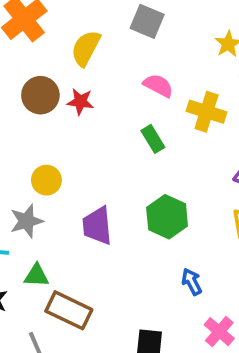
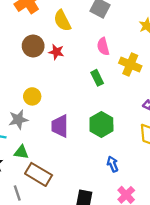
yellow semicircle: (86, 48) -> (62, 21), turned -60
pink semicircle: (158, 86) -> (103, 47), turned -138

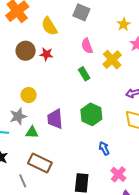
yellow cross: (130, 64) -> (112, 60), turned 30
green triangle: (21, 152) -> (32, 132), moved

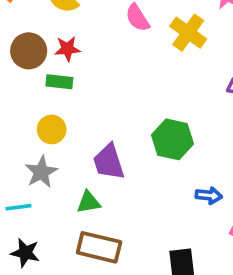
green rectangle: (84, 74) -> (59, 82), moved, turned -40
green triangle: (32, 132) -> (89, 202), moved
blue arrow: (104, 148) -> (209, 195), turned 136

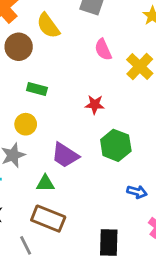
red star: (68, 49) -> (95, 104), moved
brown circle: (29, 51) -> (19, 47), moved
purple trapezoid: (109, 162) -> (65, 155), turned -48

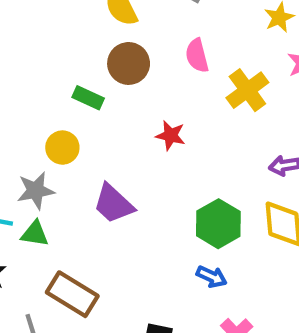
brown circle: (19, 47) -> (129, 63), moved
green hexagon: (116, 145) -> (218, 224), moved
green triangle: (45, 183) -> (35, 234), moved

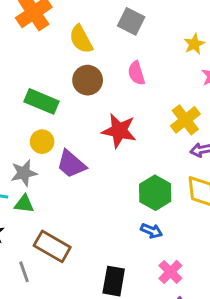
yellow cross: (247, 90) -> (185, 120), moved
green rectangle: (88, 98) -> (41, 101), moved, size x1.5
red star: (171, 135) -> (119, 131), size x1.6
purple trapezoid: (113, 204) -> (71, 164), moved

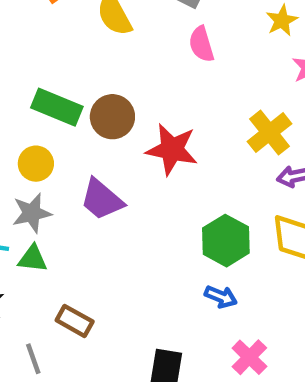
pink semicircle: (136, 73) -> (201, 44), moved
brown circle: (88, 80) -> (112, 117), moved
yellow circle: (42, 142) -> (36, 164), moved
brown rectangle: (52, 246) -> (75, 321), size x0.7

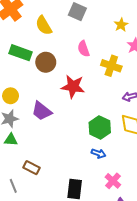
pink semicircle: (201, 44) -> (84, 49), moved
green rectangle: (57, 107) -> (20, 53), moved
brown circle: (112, 117) -> (46, 62), moved
yellow cross: (269, 133) -> (111, 66), moved, turned -30

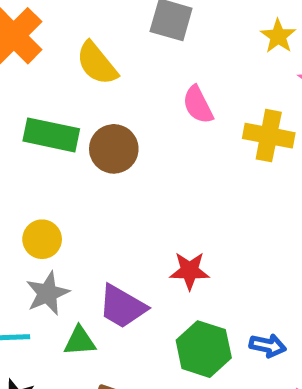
red star: (73, 87) -> (190, 271), moved, size x0.7
purple trapezoid: (42, 111) -> (122, 307), moved
green hexagon: (100, 127) -> (204, 349), moved
green triangle: (11, 140) -> (80, 341), moved

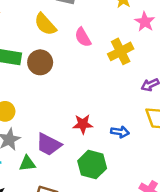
yellow semicircle: (97, 63) -> (45, 24), moved
yellow cross: (269, 136) -> (121, 51), turned -35
blue arrow: (268, 346) -> (120, 132), moved

